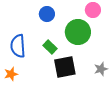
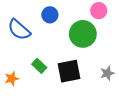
blue semicircle: (18, 46) -> (19, 30), moved, turned -45
green rectangle: (50, 47) -> (39, 66), moved

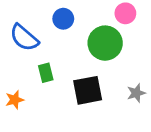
green rectangle: (39, 66) -> (46, 73), moved, turned 32

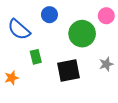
pink circle: (125, 13) -> (106, 16), moved
gray star: (136, 93) -> (106, 64), moved

